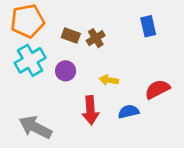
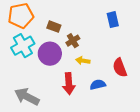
brown cross: (96, 38) -> (73, 41), moved
purple circle: (66, 71) -> (50, 54), size x1.5
red semicircle: (157, 89) -> (120, 68), turned -84

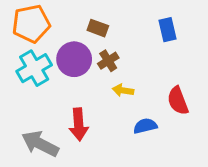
brown rectangle: (54, 27) -> (98, 28), moved
purple circle: (50, 54) -> (74, 59), moved
red arrow: (69, 84) -> (79, 124), moved

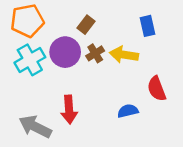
brown rectangle: (98, 28) -> (86, 25), turned -72
yellow arrow: (123, 90) -> (124, 55), moved, size x1.5

